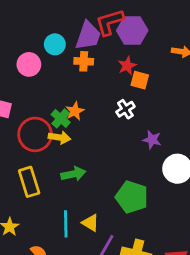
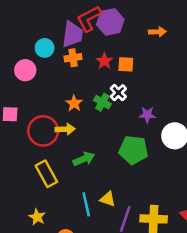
red star: (127, 66) -> (104, 61), moved
green cross: (61, 118) -> (102, 102), moved
green pentagon: (132, 197) -> (133, 150), moved

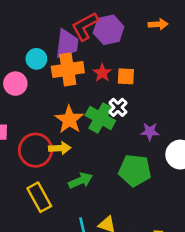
orange arrow: (157, 32) -> (158, 24), moved
orange cross: (73, 58) -> (68, 69), size x1.6
green cross: (102, 102) -> (100, 118), size x1.5
orange star: (74, 103) -> (69, 120), size x1.5

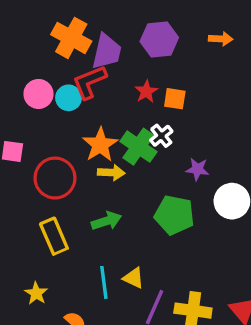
red L-shape: (85, 26) -> (89, 82), moved
cyan circle: (36, 59) -> (69, 98), moved
orange cross: (68, 69) -> (71, 38), moved, turned 32
yellow arrow: (60, 148) -> (111, 173), moved

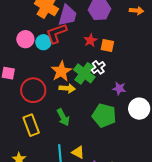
green arrow: (106, 221) -> (63, 117), turned 78

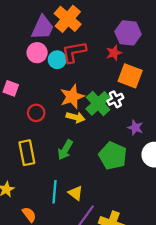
purple trapezoid: (67, 15) -> (43, 28), moved
red star: (90, 40) -> (114, 53), moved
orange square: (107, 45) -> (130, 76), size x1.5
red circle: (33, 90) -> (36, 113), size x0.6
green arrow: (63, 117) -> (65, 150), turned 48

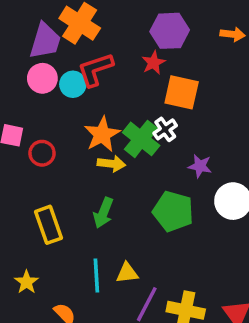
red circle: (36, 113) -> (42, 153), moved
yellow triangle: (76, 193) -> (127, 273), turned -35

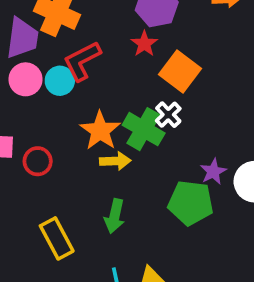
orange square: (182, 92) -> (180, 71), turned 33
purple star: (200, 166) -> (213, 172), moved, turned -30

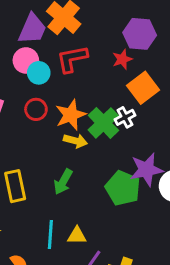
cyan circle: (60, 81) -> (39, 73), moved
red circle: (38, 161) -> (36, 109), moved
purple star: (213, 172) -> (146, 170), size x1.6

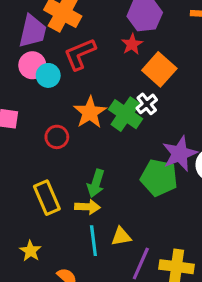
red circle: (36, 109) -> (57, 137), moved
yellow arrow: (75, 141) -> (87, 207), moved

